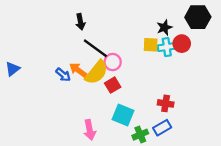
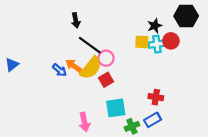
cyan square: (123, 115) -> (116, 108), turned -30

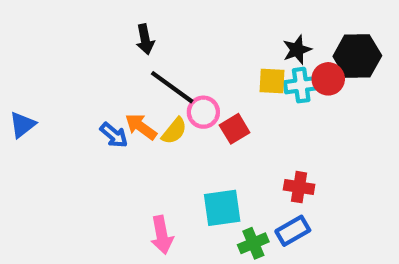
black hexagon: (186, 16) -> (357, 56), moved
yellow semicircle: (91, 68) -> (174, 131), size x0.6
red square: (106, 80) -> (235, 129), moved

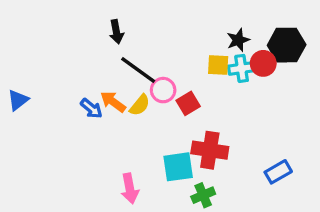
red cross: (299, 187) -> (210, 150), moved, size x1.5
blue rectangle: (293, 231) -> (278, 172), moved

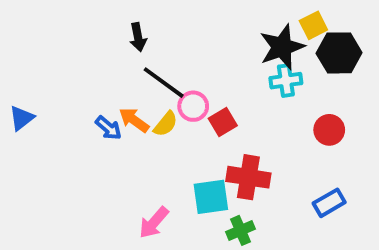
black star: (238, 40) -> (282, 47), size x1.6
red circle: (263, 63) -> (329, 130), moved
yellow square: (218, 65) -> (313, 25), moved, turned -30
pink arrow: (130, 189) -> (154, 223), turned 52

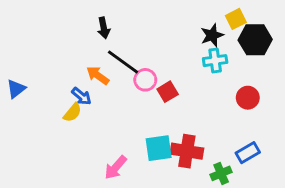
black star: (282, 47) -> (212, 35), size x0.7
orange arrow: (134, 120) -> (98, 75), moved
yellow semicircle: (166, 124) -> (72, 113), moved
red cross: (248, 177) -> (187, 151), moved
green cross: (240, 230) -> (221, 173), moved

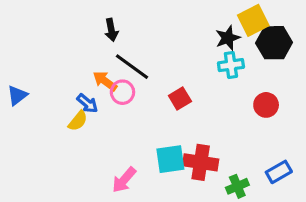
yellow square: (236, 19) -> (253, 20), size x1.4
pink circle: (145, 80) -> (122, 92), moved
blue rectangle: (248, 153) -> (279, 172), moved

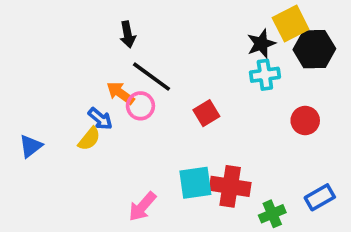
blue triangle: (17, 95) -> (31, 146), moved

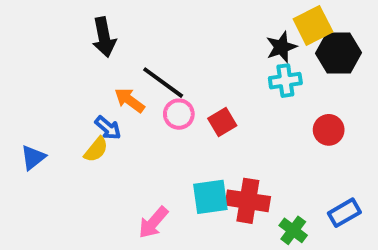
black arrow: (128, 34) -> (104, 37), moved, size x1.4
pink circle: (140, 106) -> (179, 114), moved
green cross: (272, 214) -> (293, 230), turned -30

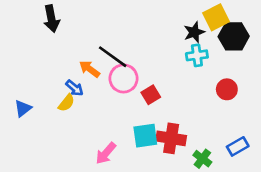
black arrow: (104, 37) -> (51, 19), moved
pink circle: (179, 114) -> (124, 78), size x1.4
red square: (222, 122) -> (151, 95), moved

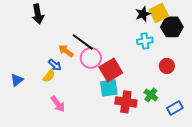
black star: (194, 32) -> (143, 14), moved
red square: (151, 95) -> (111, 70), size x1.6
cyan square: (145, 136) -> (109, 88), moved
pink arrow: (106, 153) -> (58, 104), moved, turned -78
green cross: (202, 159) -> (151, 95), moved

